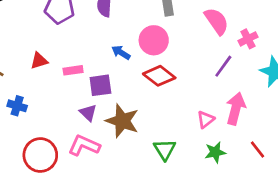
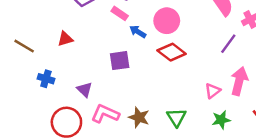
pink rectangle: (73, 70) -> (120, 13), moved, turned 42
purple triangle: (88, 113) -> (85, 90), moved
brown star: (122, 121) -> (139, 117), moved, size x0.7

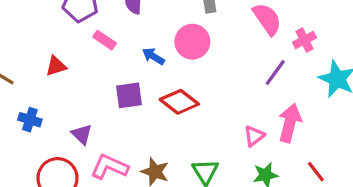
pink rectangle: (120, 13) -> (105, 40), moved
red diamond: (172, 52) -> (179, 102), moved

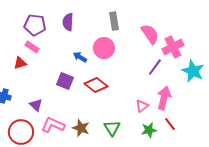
pink rectangle: (105, 40) -> (32, 47), moved
pink cross: (304, 40) -> (173, 47), size x1.5
purple square: (129, 95) -> (65, 81), turned 30
red line: (316, 172) -> (170, 124), moved

